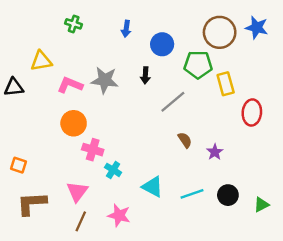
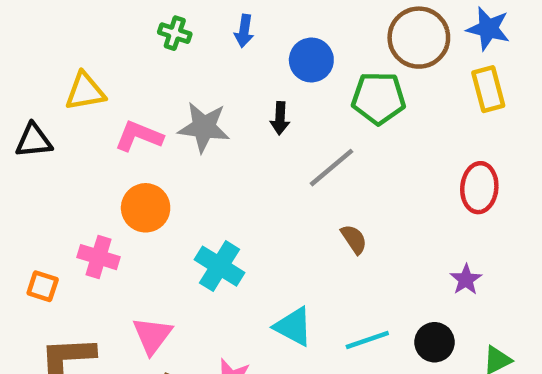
green cross: (74, 24) -> (175, 33), moved
yellow rectangle: (226, 84) -> (488, 89), moved
pink cross: (93, 150) -> (99, 257), moved
purple star: (215, 152) -> (466, 280), moved
cyan cross: (113, 170) -> (220, 266), moved, size x1.5

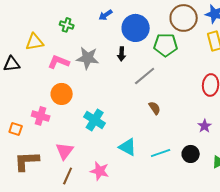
blue arrow: (244, 31) -> (106, 15), turned 48
green cross: (175, 33) -> (67, 25), moved
blue circle: (311, 60) -> (136, 28), size x1.4

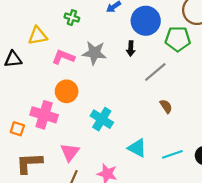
pink cross: (41, 116) -> (44, 115), size x1.4

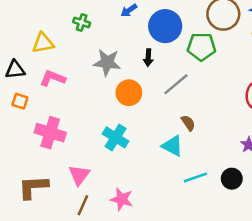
pink L-shape: (63, 57) -> (53, 78), moved
orange circle: (67, 91) -> (129, 93), moved
orange square: (17, 129) -> (20, 101), moved
cyan triangle: (137, 148) -> (172, 146), moved

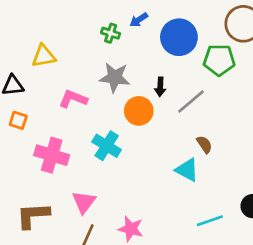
green cross: (82, 22) -> (111, 33), moved
black arrow: (148, 58) -> (160, 87), moved
pink L-shape: (53, 78) -> (73, 99), moved
cyan cross: (116, 137) -> (107, 146), moved
cyan line: (195, 177) -> (210, 221), moved

